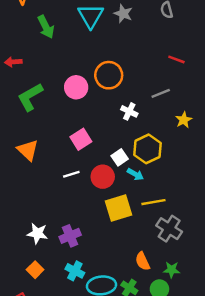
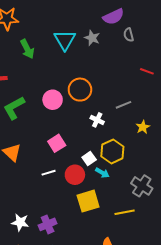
red line: (176, 59) -> (147, 71), moved
yellow line: (153, 202) -> (125, 212), moved
gray cross: (169, 229) -> (142, 186), moved

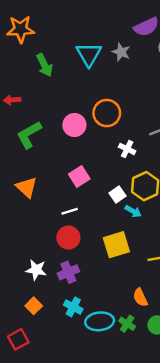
red circle: (75, 175) -> (68, 238), moved

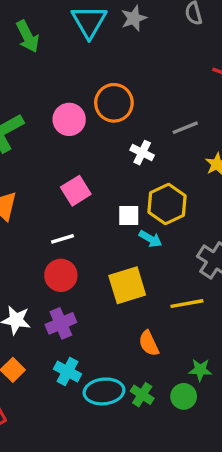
gray star: (121, 52) -> (134, 18), turned 30
white square: (118, 194) -> (129, 216), turned 35
orange semicircle: (140, 297) -> (149, 343), moved

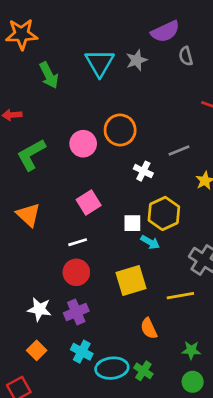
green circle: (184, 396) -> (193, 382), moved

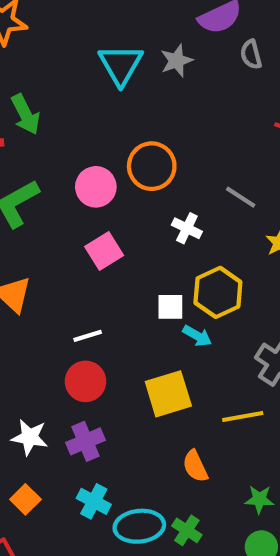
green arrow: (49, 75) -> (25, 114), moved
gray line: (179, 151) -> (241, 197), turned 55
pink square: (89, 203) -> (104, 251), moved

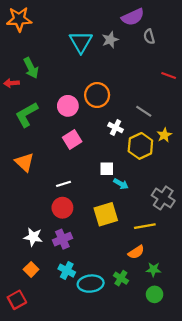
yellow hexagon: (218, 292) -> (140, 146), moved
orange semicircle: (195, 466) -> (136, 252), moved, turned -98
green cross: (187, 530) -> (121, 278), moved

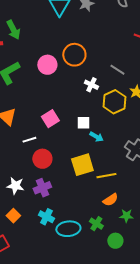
pink square: (72, 139) -> (50, 119), moved
white line: (64, 184) -> (29, 140), moved
yellow line: (145, 226) -> (106, 176), moved
green circle: (155, 294) -> (115, 241), moved

